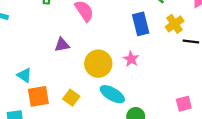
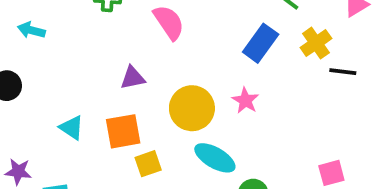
blue rectangle: (141, 24) -> (261, 43), turned 50
orange square: (38, 96) -> (123, 131), moved
yellow square: (71, 98) -> (148, 164), turned 35

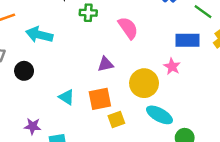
cyan arrow: (31, 30) -> (39, 35), size x1.5
blue rectangle: (261, 43) -> (188, 40), turned 55
pink star: (245, 100) -> (172, 67), moved

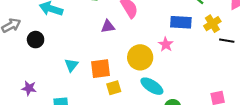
purple triangle: (105, 64) -> (108, 27), moved
cyan triangle: (67, 97) -> (71, 65), turned 32
purple star: (33, 126) -> (29, 88), moved

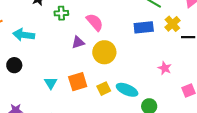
pink star: (166, 44) -> (165, 68), moved
yellow circle: (140, 57) -> (104, 52), moved
yellow square: (114, 88) -> (104, 89), moved

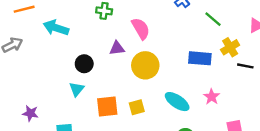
blue rectangle: (144, 27) -> (200, 58), moved
black circle: (14, 65) -> (84, 64), moved
orange square: (78, 82) -> (107, 106), moved
cyan ellipse: (127, 90) -> (177, 102), moved

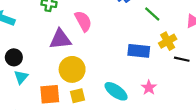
purple triangle: (117, 48) -> (60, 39), size x1.5
black circle: (84, 64) -> (14, 57), moved
yellow circle: (145, 65) -> (72, 69), moved

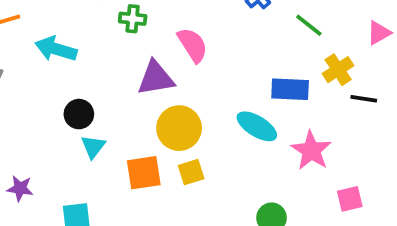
pink star: (149, 88) -> (311, 150), size x1.5
cyan ellipse: (116, 91) -> (257, 126), moved

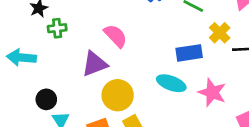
green cross: (133, 19) -> (57, 28), moved

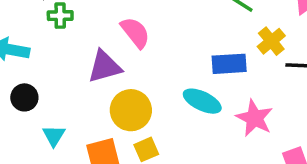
black circle: (46, 99) -> (24, 97), moved

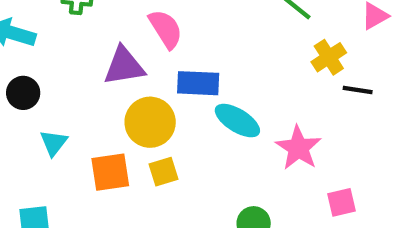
blue rectangle: (229, 64) -> (198, 83), moved

